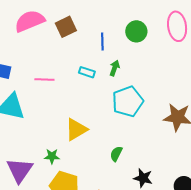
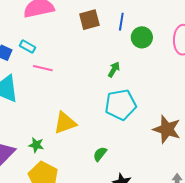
brown square: (66, 27) -> (89, 20), moved
blue line: (102, 42) -> (121, 22), moved
cyan rectangle: (87, 72) -> (27, 47), moved

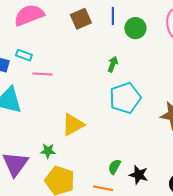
green semicircle: (100, 154) -> (114, 167), moved

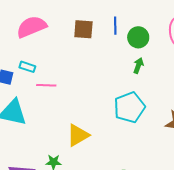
brown square: (81, 19) -> (83, 29), turned 30
green arrow: (113, 64) -> (138, 66), moved

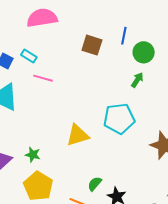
brown square: (83, 29) -> (92, 45), moved
yellow triangle: (78, 135) -> (78, 135), moved

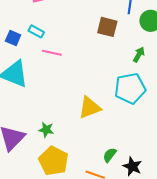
brown square: (92, 45) -> (107, 27), moved
green arrow: (137, 80) -> (139, 55), moved

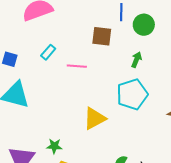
cyan rectangle: (36, 31) -> (48, 52), moved, turned -70
pink line: (52, 53) -> (77, 66), moved

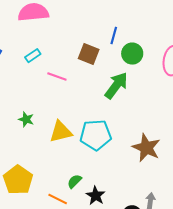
green arrow: (136, 60) -> (116, 85), size x1.8
cyan pentagon: (132, 94) -> (96, 135), moved
green star: (54, 146) -> (26, 119), moved

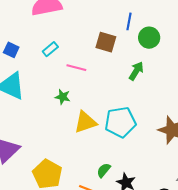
green arrow: (116, 85) -> (136, 71), size x0.7
green star: (26, 119) -> (63, 97), moved

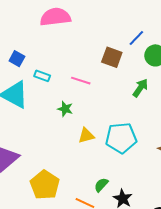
blue line: (129, 21) -> (136, 38), turned 30
cyan rectangle: (50, 49) -> (42, 76), moved, turned 56
yellow triangle: (85, 122) -> (86, 136), size x0.7

